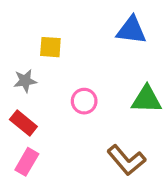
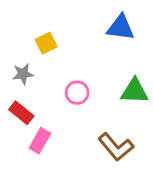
yellow square: (50, 47) -> (46, 43), turned -30
pink rectangle: (27, 162) -> (40, 141), moved

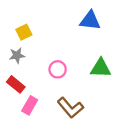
yellow square: (46, 43) -> (24, 32), moved
brown L-shape: (116, 147) -> (70, 108), moved

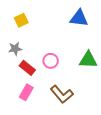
yellow square: (24, 32) -> (21, 20), moved
red rectangle: (16, 84) -> (27, 68), moved

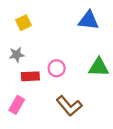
red rectangle: (27, 68) -> (30, 76), turned -42
pink rectangle: (26, 92) -> (17, 105), moved

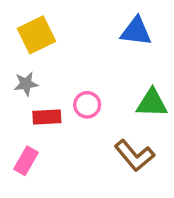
yellow square: (24, 23) -> (36, 35), size x1.5
brown L-shape: (69, 106) -> (134, 155), moved

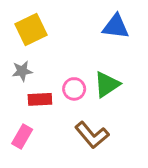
green triangle: (152, 103) -> (107, 84), moved, turned -36
brown L-shape: (134, 155) -> (92, 135), moved

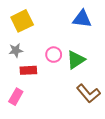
pink circle: (74, 89) -> (54, 55), moved
brown L-shape: (92, 135) -> (88, 93), moved

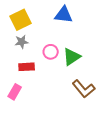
blue triangle: (82, 19) -> (64, 15), moved
gray star: (16, 50) -> (22, 42), moved

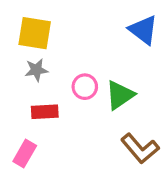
blue triangle: (64, 15) -> (143, 30), moved, turned 30
yellow square: (21, 20) -> (35, 33), turned 35

